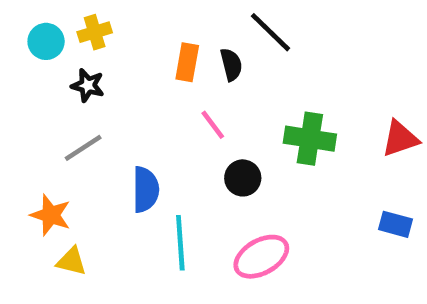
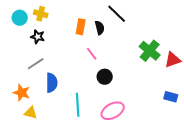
yellow cross: (95, 32) -> (41, 14), turned 32
green cross: (310, 139) -> (150, 51), moved, turned 30
blue semicircle: (146, 190) -> (52, 83), moved

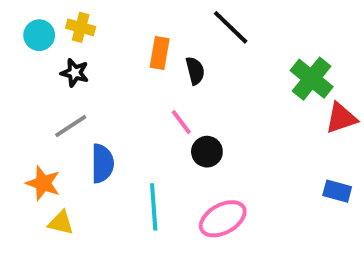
black semicircle: (100, 28) -> (195, 71), moved
green cross: (150, 51) -> (312, 79), moved
pink line: (92, 54) -> (181, 122), moved

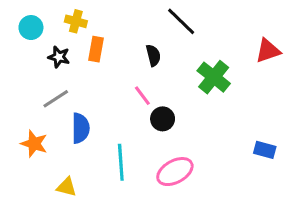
yellow cross: (81, 27) -> (76, 21), moved
orange rectangle: (160, 53) -> (96, 49), moved
green cross: (312, 79) -> (214, 77), moved
red triangle: (341, 118) -> (268, 51), moved
yellow triangle: (61, 223) -> (67, 187), moved

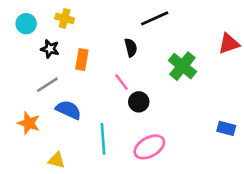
black line: (181, 21) -> (155, 18), turned -68
orange rectangle: (96, 49) -> (82, 59), moved
blue semicircle: (81, 128) -> (69, 110), turned -65

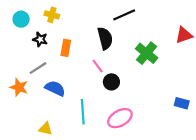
black semicircle: (131, 48) -> (105, 38), size x1.5
orange star: (29, 123) -> (19, 87), moved

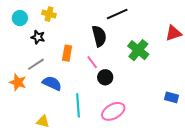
orange rectangle: (66, 48) -> (67, 53), moved

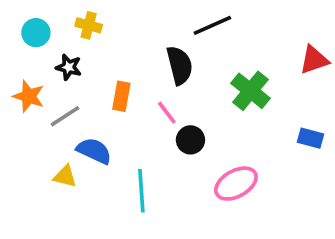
orange star: (18, 82) -> (29, 96), moved
blue rectangle: (171, 97) -> (310, 138), moved
pink ellipse: (113, 111) -> (236, 184), moved
yellow triangle: (43, 121) -> (65, 176), moved

